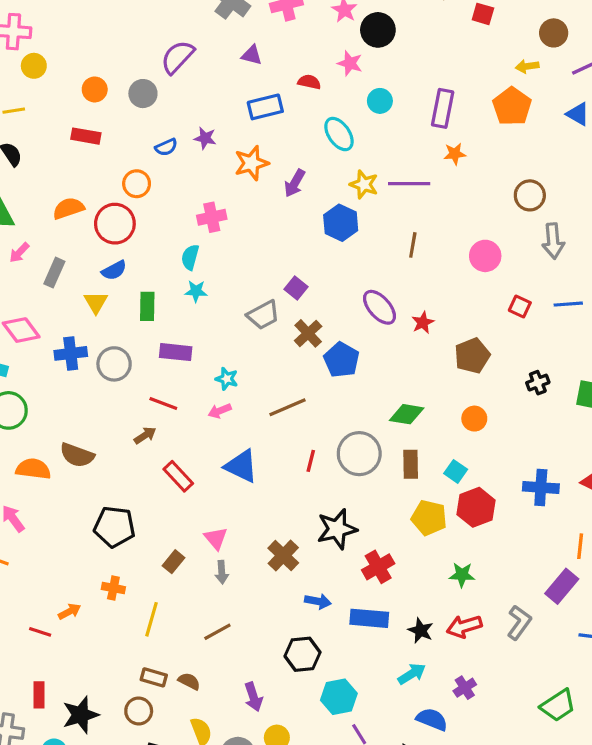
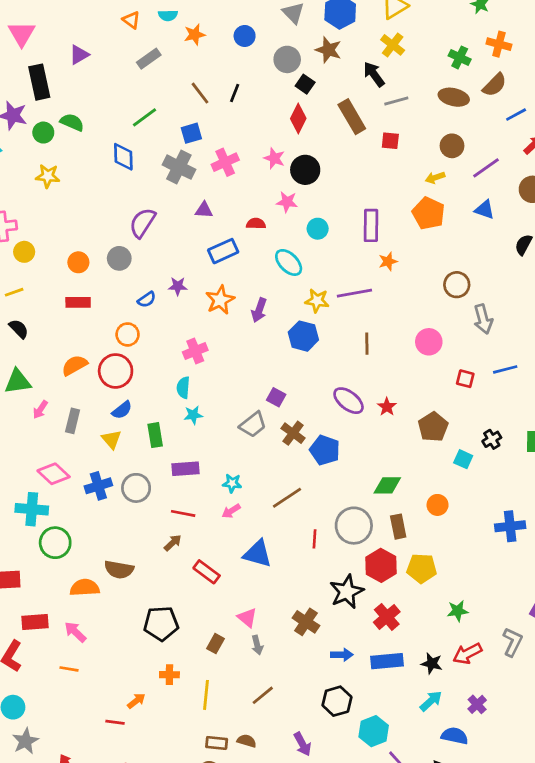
orange circle: (474, 419) -> (438, 505), moved
cyan square: (456, 471) -> (463, 459), moved
red hexagon: (476, 507) -> (381, 565), moved

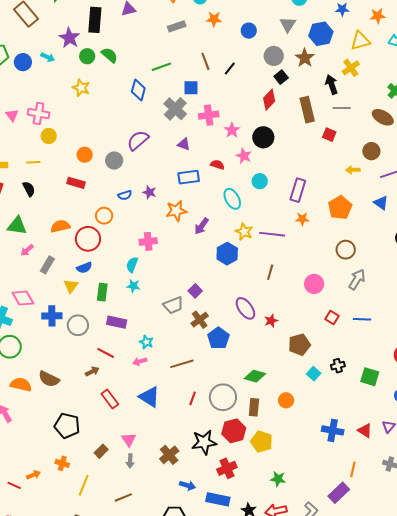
pink star: (274, 158) -> (232, 130), moved
orange pentagon: (428, 213) -> (340, 208), moved
gray arrow: (483, 319) -> (357, 279), turned -150

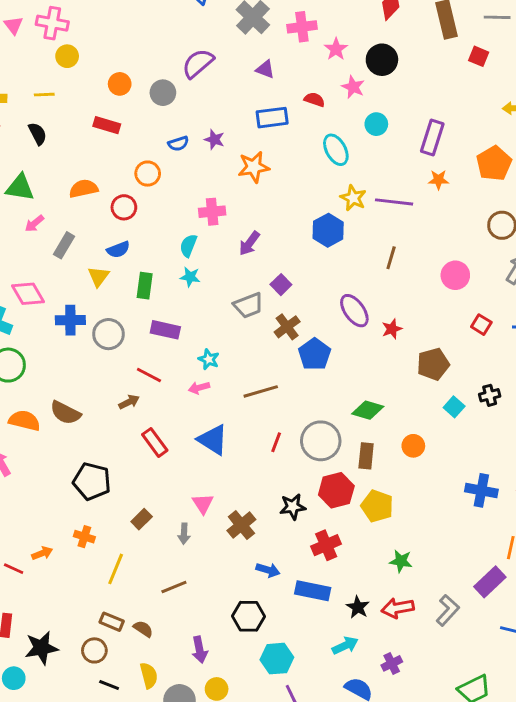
purple arrow: (202, 226) -> (249, 243), moved
red circle: (88, 239) -> (124, 207), size x0.7
pink triangle: (129, 440) -> (203, 504), moved
black star: (204, 442) -> (293, 507), size x0.7

